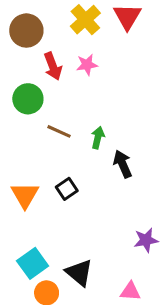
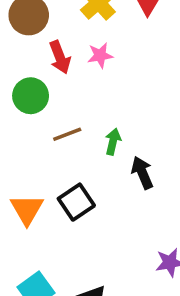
brown line: (59, 131) -> (67, 134), turned -45
black square: (67, 189) -> (76, 202), size x1.4

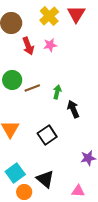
green circle: (31, 96) -> (12, 80), moved
black square: (76, 202) -> (47, 135), moved

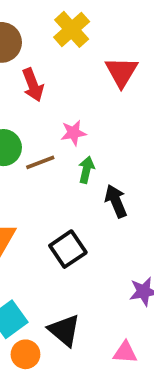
red triangle: (76, 14) -> (121, 72), moved
pink star: (50, 45) -> (73, 133), moved

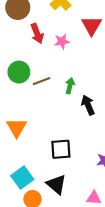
pink star: (73, 133) -> (62, 41), moved
black square: (68, 249) -> (61, 149), moved, turned 30

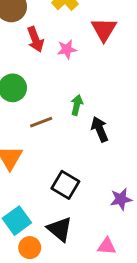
brown line: (42, 81) -> (41, 122), moved
black square: (61, 149) -> (65, 185), turned 35

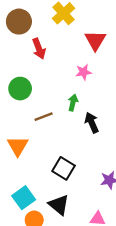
pink star: (67, 49) -> (84, 72), moved

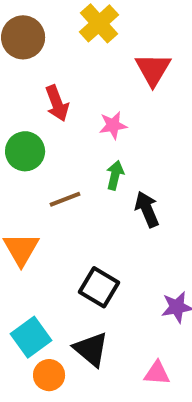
red arrow: (39, 49) -> (57, 103), moved
pink star: (84, 72) -> (113, 125), moved

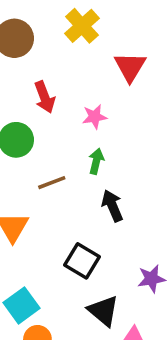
black arrow: (147, 209) -> (112, 206), moved
black triangle: (91, 349) -> (103, 311), moved

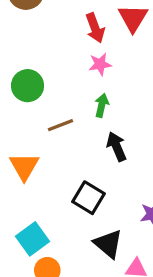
red arrow: (45, 97) -> (95, 28), moved

